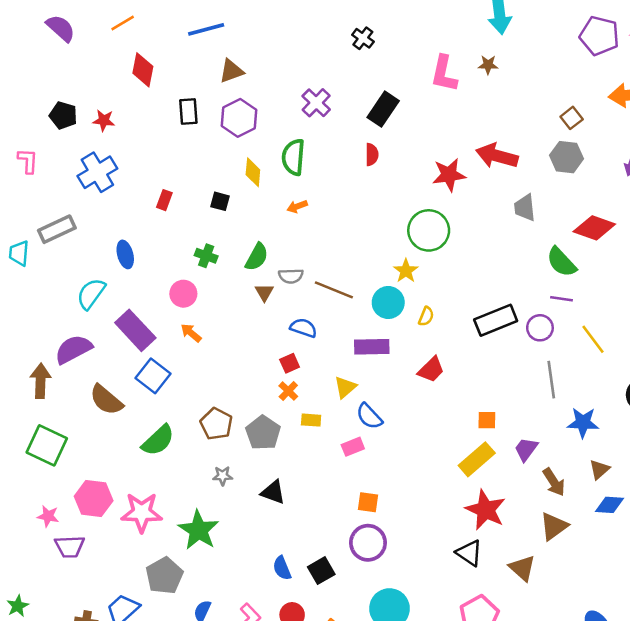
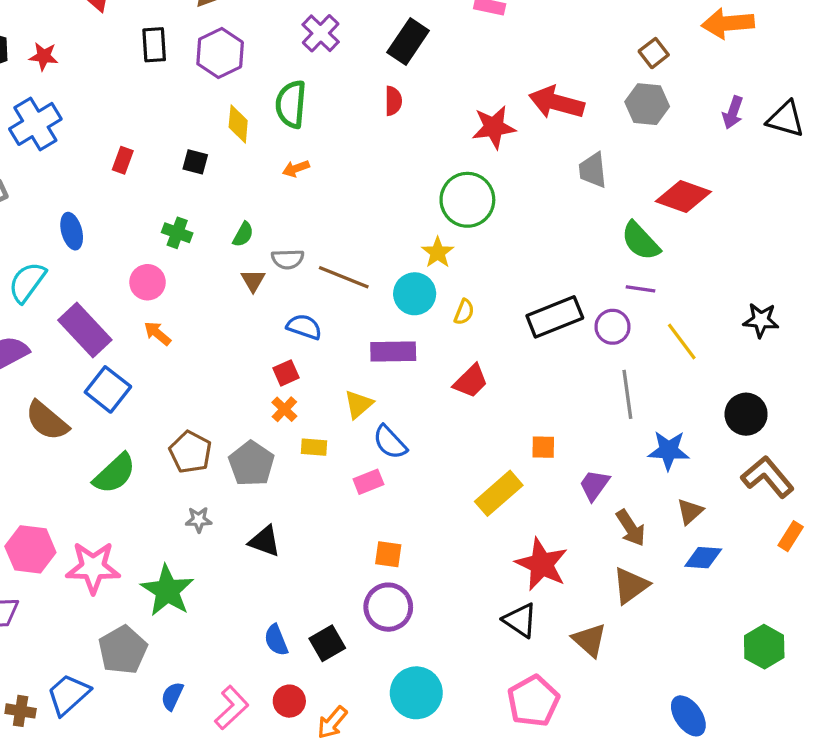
green semicircle: (257, 257) -> (243, 234), size x0.7
yellow rectangle: (477, 459) -> (499, 493), moved

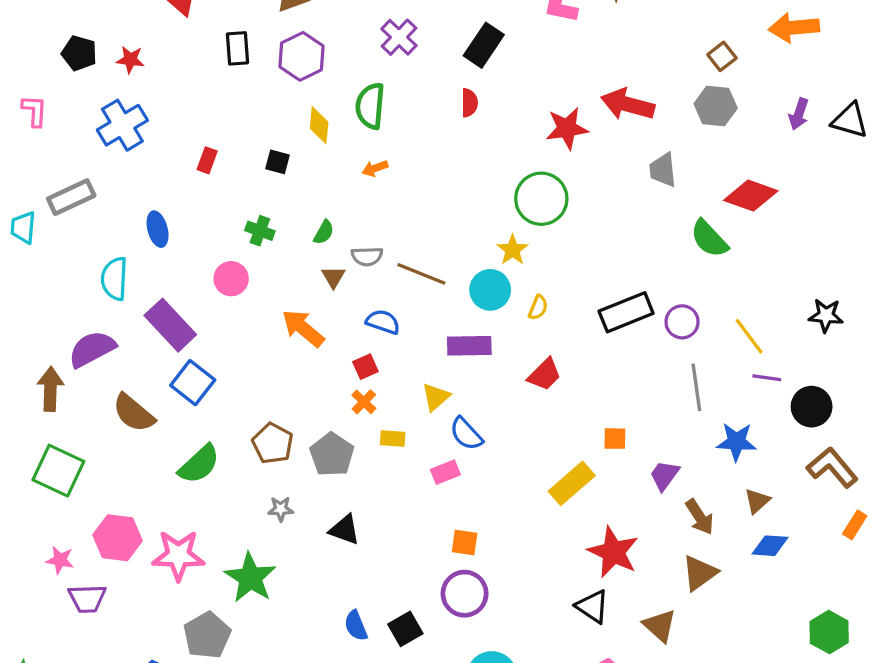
cyan semicircle: (27, 282) -> (114, 279), turned -33
purple line: (641, 289) -> (767, 378), moved
orange arrow: (157, 333) -> (303, 328), moved, size x1.6

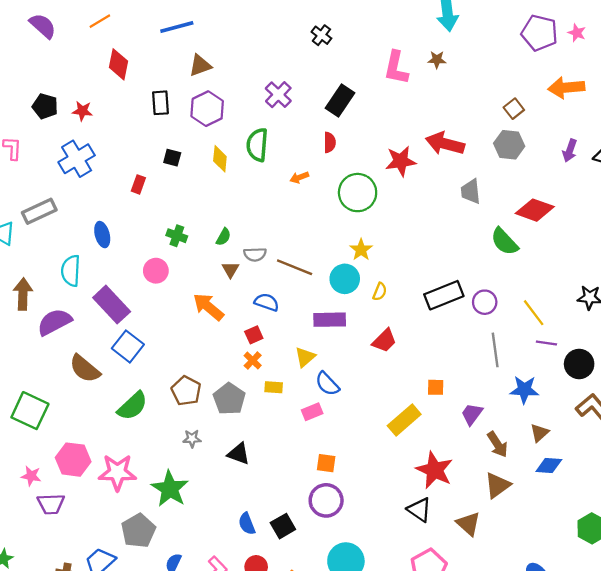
black square: (277, 162) -> (172, 158), moved
orange arrow: (375, 168) -> (299, 177), moved
green circle: (541, 199) -> (358, 193), moved
brown arrow: (50, 389) -> (23, 294), moved

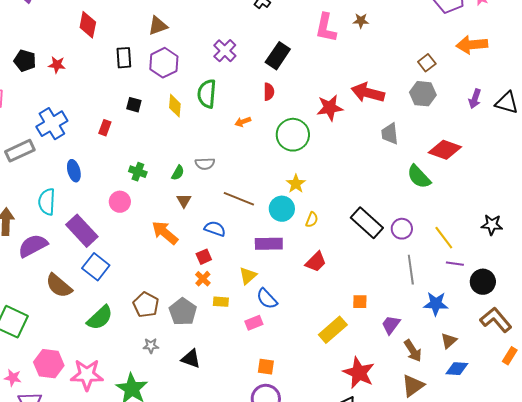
blue cross: (77, 159) -> (52, 124), moved
gray semicircle: (255, 254) -> (205, 164), moved
black rectangle: (444, 295) -> (367, 223), turned 64

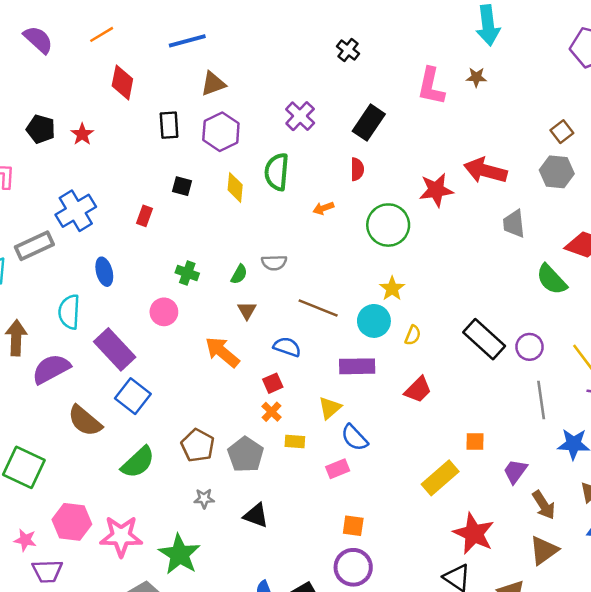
red star: (57, 65) -> (82, 134), turned 30

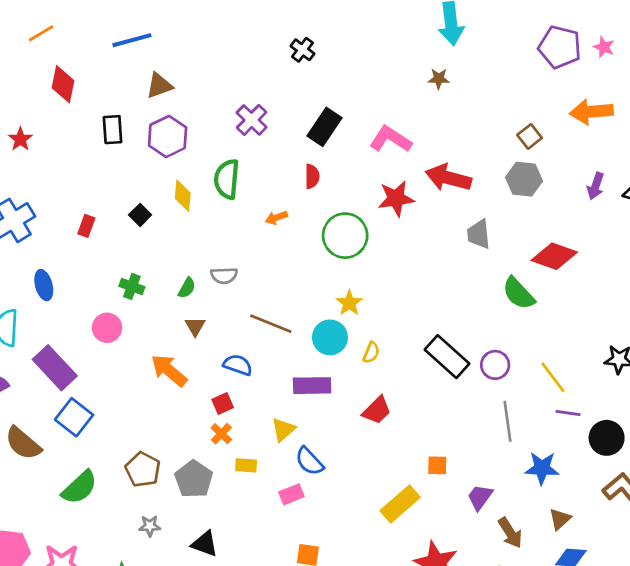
pink L-shape: (431, 86) -> (391, 139), moved, turned 111
black square: (182, 186) -> (140, 215), moved, turned 30

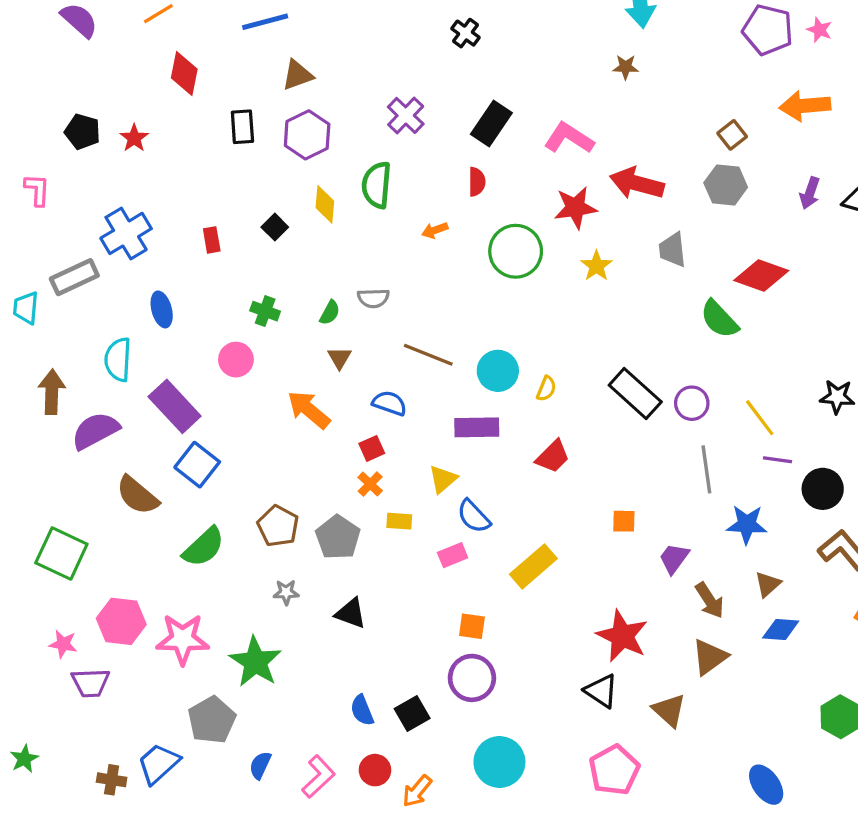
red rectangle: (86, 226) -> (212, 240), turned -30
yellow star: (349, 303) -> (596, 266), moved
yellow rectangle: (400, 504) -> (533, 566), moved

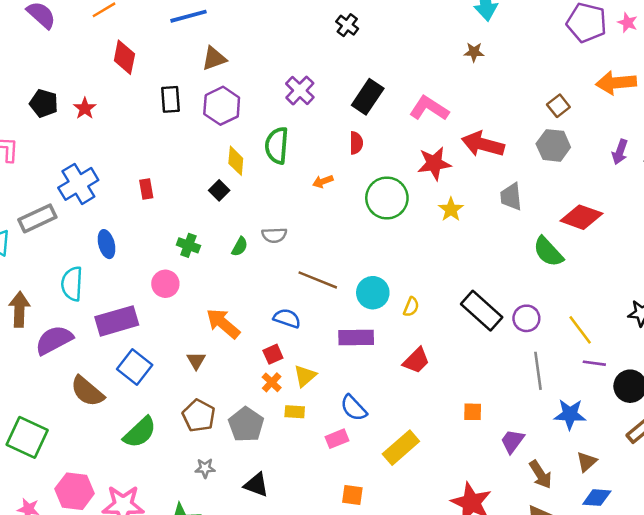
black square: (275, 227) -> (219, 190), moved
brown triangle: (339, 358) -> (196, 361), moved
purple rectangle: (175, 406) -> (117, 321), turned -63
yellow triangle: (443, 479) -> (305, 376), moved

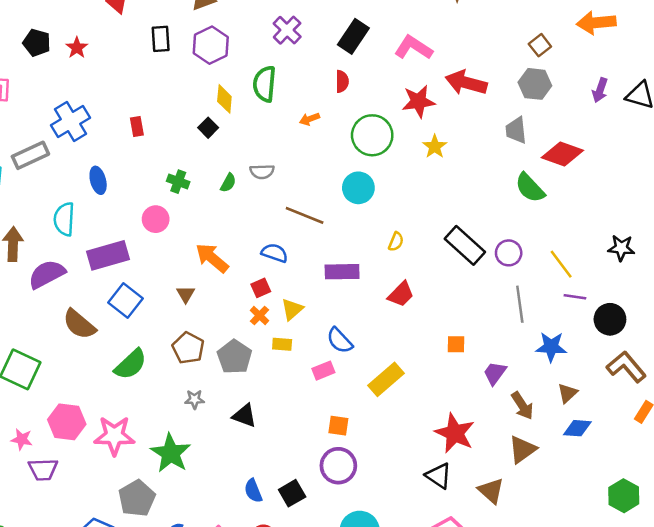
gray trapezoid: (511, 197) -> (516, 130), moved
cyan circle: (373, 293) -> (358, 188), moved

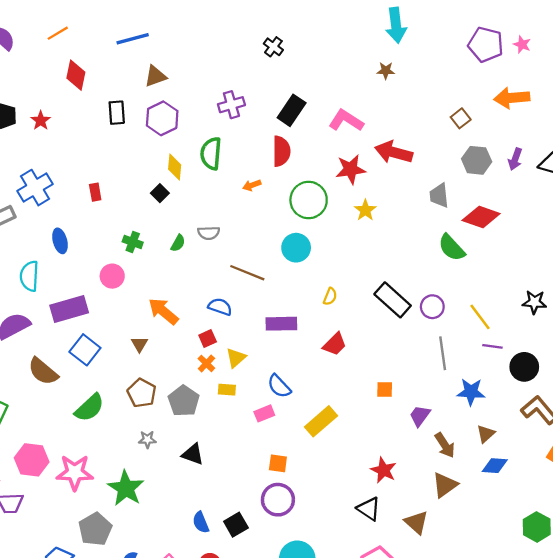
purple cross: (287, 30) -> (231, 105), turned 30
red semicircle: (342, 81) -> (281, 151), size x1.5
gray hexagon: (535, 84) -> (477, 160), moved
red star: (455, 433) -> (383, 470), size x0.7

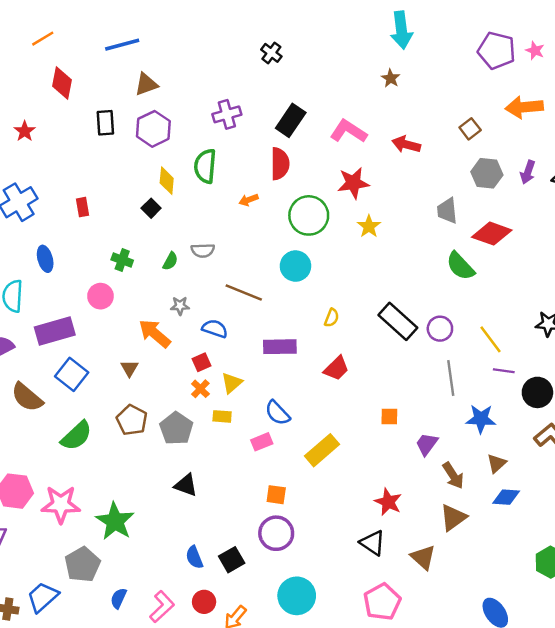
brown star: (386, 71) -> (391, 78), turned 30
red arrow: (394, 152) -> (406, 144), moved, size x0.7
gray star: (147, 440) -> (180, 306), moved

